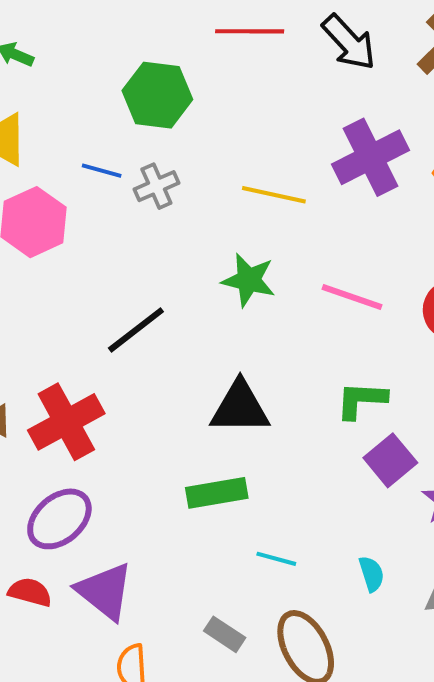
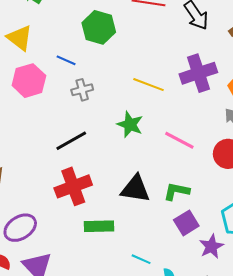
gray cross: (156, 186) -> (82, 90), moved
black triangle: (240, 408) -> (135, 189), moved
red cross: (66, 422) -> (73, 186), moved
cyan line: (276, 559) -> (141, 259), moved

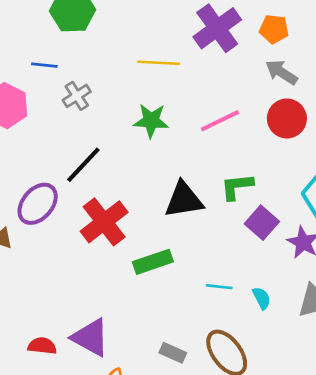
pink line: (179, 140) -> (220, 121), turned -36
purple ellipse: (20, 228) -> (38, 204), moved

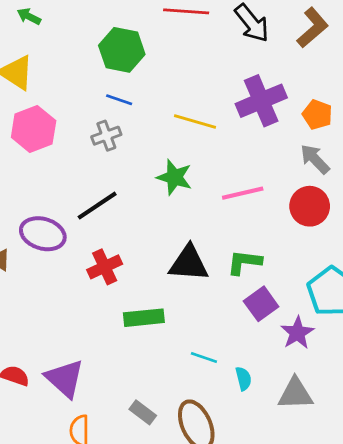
blue line: (44, 65) -> (119, 100), moved
purple ellipse: (38, 204) -> (43, 234), turned 54
red cross: (104, 222) -> (105, 267), size x0.7

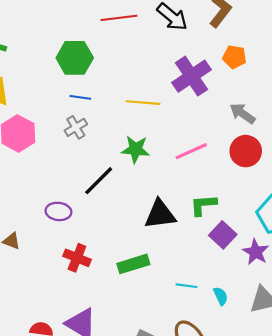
orange pentagon: (317, 115) -> (234, 57), moved
black line: (97, 206) -> (99, 181), moved
purple ellipse: (43, 234) -> (58, 211), moved, size x0.7
red cross: (105, 267) -> (77, 258), moved, turned -32

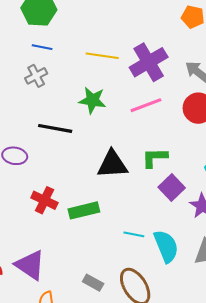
purple cross: (191, 76) -> (149, 62), moved
black line: (99, 181) -> (55, 128), turned 52
red cross: (77, 258) -> (44, 200), moved
cyan semicircle: (221, 296) -> (166, 246), size x1.8

